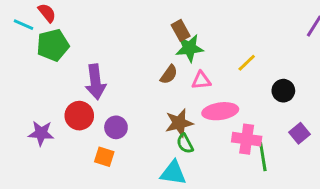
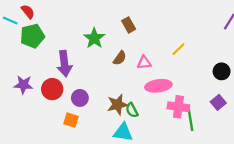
green star: (189, 48) -> (94, 38), moved, turned -30
black circle: (283, 91) -> (222, 71), moved
brown star: (179, 123) -> (118, 105), moved
purple star: (41, 133) -> (23, 85), moved

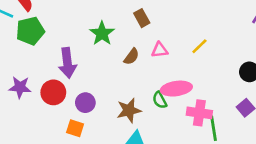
pink triangle: (144, 63) -> (160, 50), moved
green semicircle: (132, 110) -> (160, 100), moved

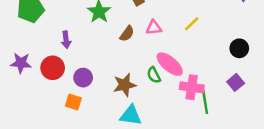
purple arrow: (67, 63) -> (66, 40), size x0.6
pink ellipse: (176, 89) -> (170, 64), turned 48

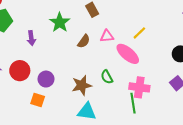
purple arrow: (66, 40) -> (31, 38), moved
pink ellipse: (170, 64) -> (128, 54), moved
green line: (205, 102) -> (133, 103), moved

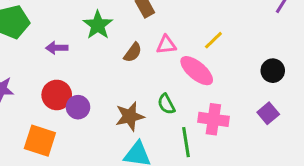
purple arrow: (31, 38) -> (57, 48), turned 96
red circle: (20, 71) -> (57, 95), moved
orange square: (38, 100) -> (40, 141), moved, size x1.5
green line: (133, 103) -> (186, 142), moved

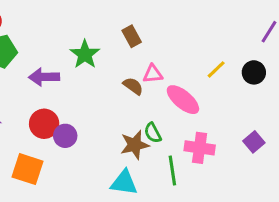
yellow line: (213, 40) -> (216, 69), moved
purple arrow: (57, 48) -> (44, 77), size x1.4
brown semicircle: (133, 52) -> (133, 86), moved, turned -90
black circle: (273, 71) -> (254, 72), moved
brown star: (130, 116) -> (135, 145), moved

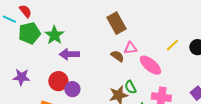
brown rectangle: (132, 36) -> (116, 23), size x1.5
green star: (85, 54) -> (54, 35), moved
purple arrow: (44, 77) -> (69, 54), moved

